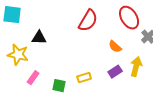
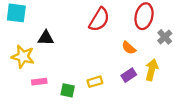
red ellipse: (129, 18) -> (144, 16), turned 45
pink rectangle: (33, 78) -> (39, 82), turned 48

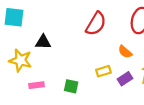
yellow rectangle: (95, 82) -> (103, 71), moved
green square: (68, 90) -> (71, 86), moved

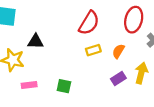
orange semicircle: (125, 52) -> (118, 51), turned 80
yellow rectangle: (103, 71) -> (93, 50), moved

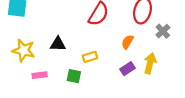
black triangle: (36, 41) -> (58, 44), moved
yellow rectangle: (93, 50) -> (90, 57), moved

